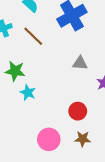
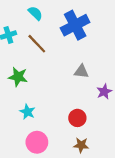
cyan star: (28, 93) -> (27, 112), moved
pink circle: (49, 139) -> (37, 142), moved

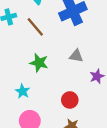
green star: (18, 77) -> (39, 63), moved

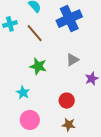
gray triangle: (76, 56) -> (72, 60), turned -40

